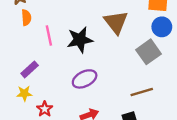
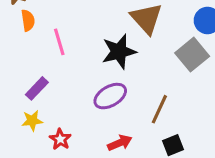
black star: (80, 40) -> (119, 52), moved
brown line: (142, 92) -> (159, 109), moved, turned -45

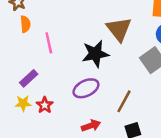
red star: (60, 139) -> (45, 105), moved

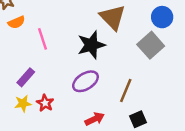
orange semicircle: (25, 24) -> (16, 22), turned 77

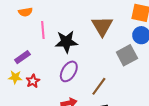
black star: (91, 45) -> (66, 42), moved
purple ellipse: (85, 81) -> (69, 71), turned -40

